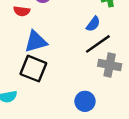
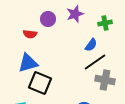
blue triangle: (36, 42) -> (28, 63), moved

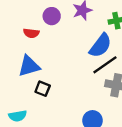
blue semicircle: (91, 45) -> (100, 46), size x1.6
black square: (40, 83) -> (43, 89), size x0.6

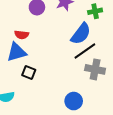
red semicircle: (31, 33) -> (22, 35), moved

